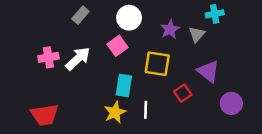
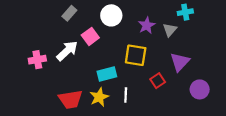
pink square: (118, 46) -> (90, 36), moved
pink cross: (48, 57) -> (37, 60), moved
purple triangle: (208, 71) -> (180, 62), turned 35
cyan rectangle: (124, 86) -> (107, 74), turned 66
red trapezoid: (45, 115) -> (70, 99), moved

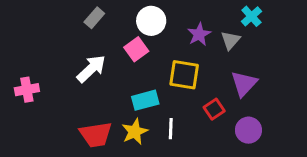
cyan cross: (185, 12) -> (251, 16), turned -32
pink square: (90, 36) -> (136, 49), moved
pink cross: (37, 60) -> (27, 90), moved
purple circle: (200, 89) -> (248, 130), moved

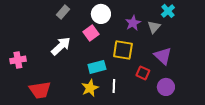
purple triangle: (244, 84) -> (163, 56), turned -30
red square: (214, 109) -> (143, 73), turned -32
red trapezoid: (96, 135) -> (40, 90), moved

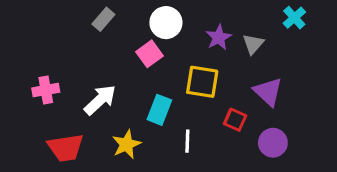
cyan cross: (168, 11) -> (294, 18), moved
white arrow: (61, 46) -> (100, 100), moved
pink cross: (18, 60) -> (46, 90), moved
cyan rectangle: (97, 67) -> (159, 110), turned -54
yellow star: (90, 88) -> (126, 144), moved

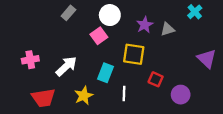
gray triangle: (253, 44) -> (168, 29), turned 32
purple triangle: (268, 92) -> (207, 59), moved

